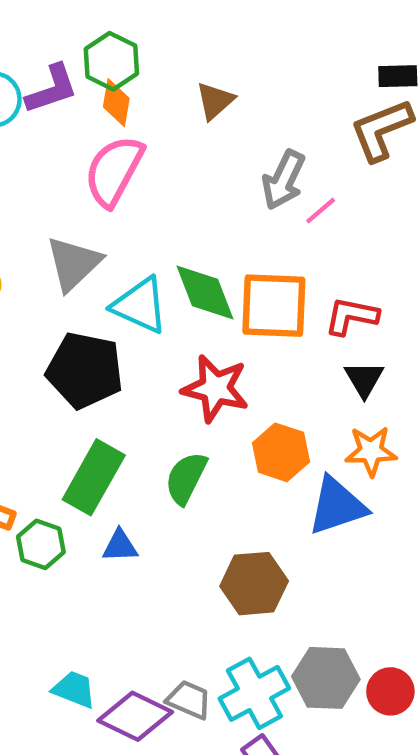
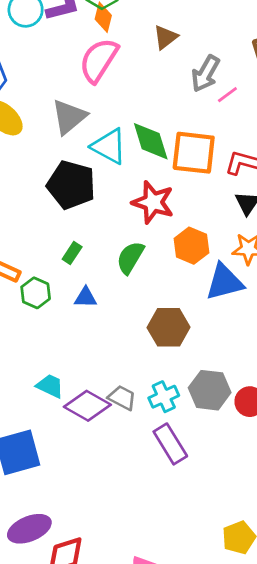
brown triangle: (215, 101) -> (166, 37), moved
green rectangle: (94, 477) -> (72, 253), size x0.5
cyan cross: (254, 693) -> (164, 397), size x0.7

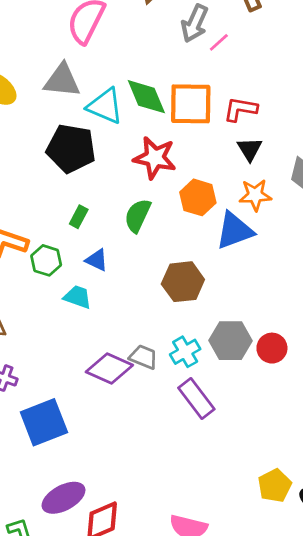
gray triangle: (69, 117) -> (62, 80), turned 51
blue triangle: (86, 297) -> (97, 260), turned 30
cyan trapezoid: (50, 386) -> (78, 297), moved

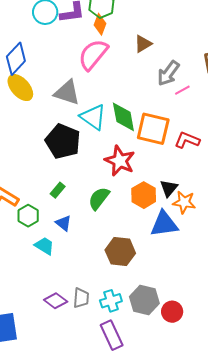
black triangle: (250, 149) -> (169, 188), moved
gray trapezoid: (143, 357) -> (81, 298), turned 60
purple diamond: (109, 369) -> (56, 301), size x0.7

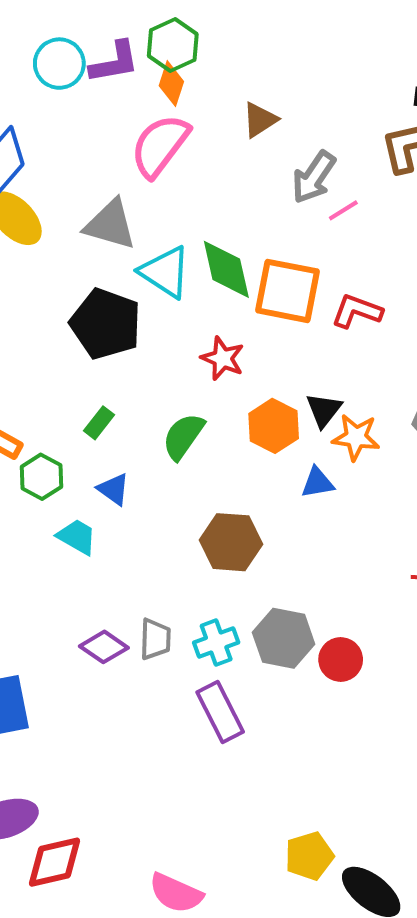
red star: (120, 161) -> (223, 358), size x0.7
blue triangle: (164, 224) -> (317, 483), size x0.6

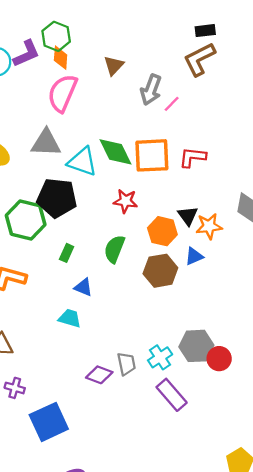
green hexagon: (41, 477) -> (26, 220), moved, size x1.6
brown hexagon: (231, 542) -> (160, 271), moved
red circle: (341, 659) -> (219, 359), moved

